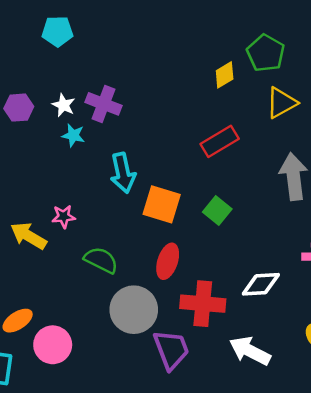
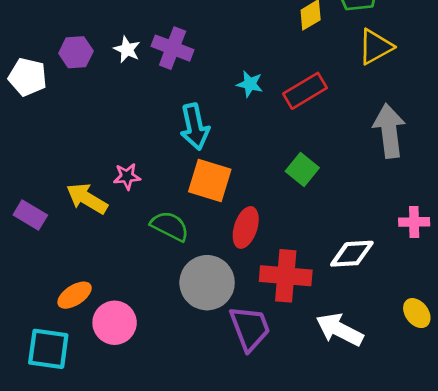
cyan star: (73, 135) -> (250, 84), moved
orange square: (162, 204) -> (210, 181), moved

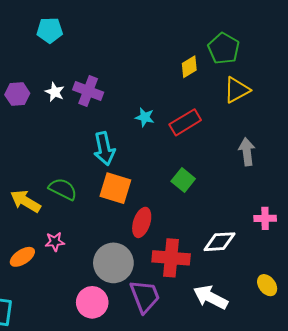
gray arrow: (389, 131) -> (247, 152), size x0.7
pink star: (127, 176) -> (55, 242), moved
green semicircle: (170, 226) -> (63, 189), moved
orange ellipse: (75, 295) -> (22, 257), moved
pink circle: (115, 323) -> (92, 302), moved

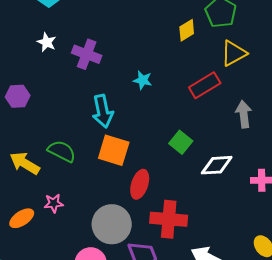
white star: (55, 92) -> (47, 42), moved
purple hexagon: (17, 94) -> (18, 96), moved
red rectangle: (185, 122) -> (205, 85), moved
white diamond: (220, 242) -> (217, 165), moved

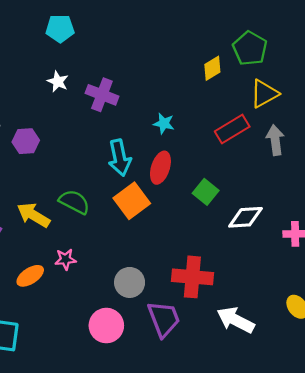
gray arrow: (244, 114) -> (275, 140), moved
orange square: (114, 150) -> (132, 201), turned 36
red ellipse: (140, 184) -> (160, 168), moved
gray circle: (112, 224) -> (130, 282), size x0.7

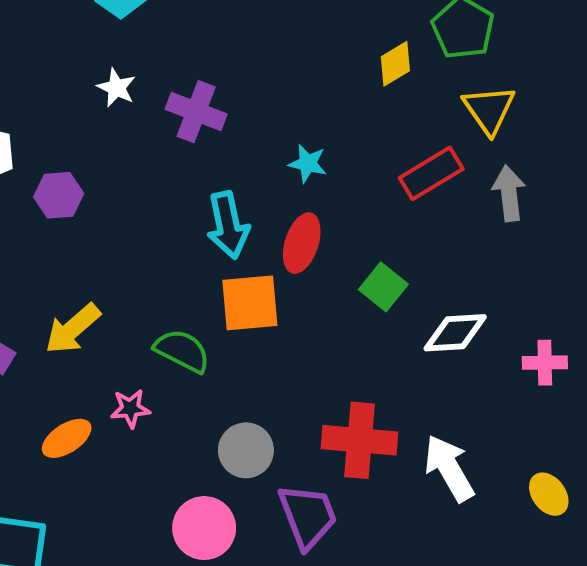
yellow triangle: (264, 94) -> (489, 110), turned -36
orange square: (132, 201) -> (250, 303), turned 32
green semicircle: (74, 202) -> (182, 351), moved
yellow arrow: (33, 215) -> (73, 329), turned -72
white arrow: (236, 320) -> (449, 468), moved, turned 33

